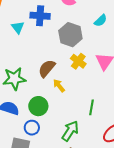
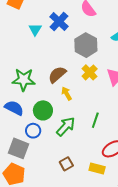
blue cross: (40, 16) -> (59, 22), turned 30
green arrow: (70, 131) -> (66, 127), moved

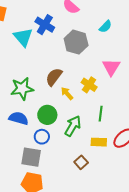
cyan triangle: (35, 29) -> (23, 37), size x1.5
yellow cross: (90, 72) -> (89, 85), moved
yellow rectangle: (97, 169) -> (99, 142), moved

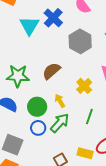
yellow arrow: (67, 93) -> (60, 101), moved
blue circle: (42, 137) -> (38, 128), moved
yellow rectangle: (99, 142) -> (85, 153), moved

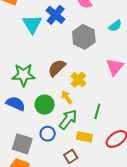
yellow cross: (84, 86) -> (78, 80), moved
blue circle: (38, 128) -> (48, 134), moved
yellow rectangle: (85, 153) -> (84, 137), moved

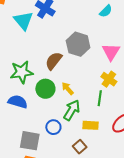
gray hexagon: (84, 37) -> (78, 44), moved
yellow cross: (78, 80) -> (109, 79), moved
green circle: (45, 105) -> (45, 89), moved

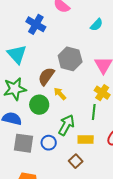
cyan triangle: (23, 21) -> (17, 54), moved
yellow arrow: (68, 88) -> (60, 94), moved
gray square: (30, 141) -> (24, 143), moved

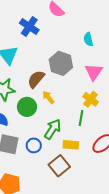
cyan semicircle: (97, 25) -> (88, 39), moved, turned 120
brown square: (76, 161) -> (59, 166), size x1.5

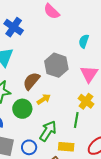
blue cross: (29, 26) -> (14, 27), moved
cyan semicircle: (88, 39) -> (84, 41), turned 32
yellow arrow: (48, 97) -> (44, 99), turned 96

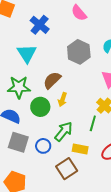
gray hexagon: (56, 65) -> (79, 52), moved
yellow arrow: (44, 99) -> (63, 99), turned 136

